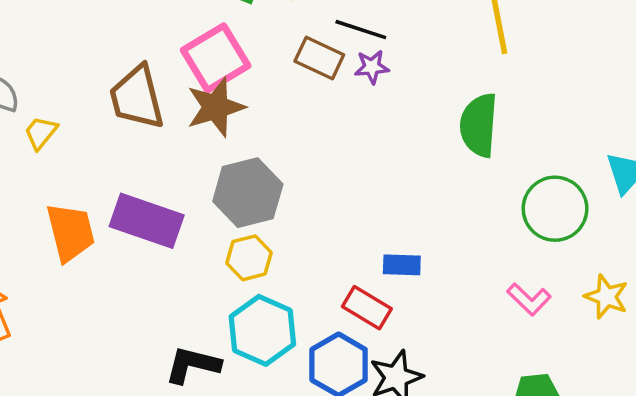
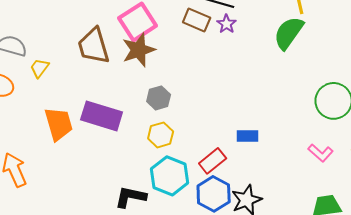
purple star: (372, 67) -> (227, 24), turned -30
green semicircle: (479, 125) -> (289, 33), moved, turned 33
gray hexagon: (248, 193) -> (159, 98), size x0.6
red rectangle: (367, 308) -> (213, 161), moved, turned -68

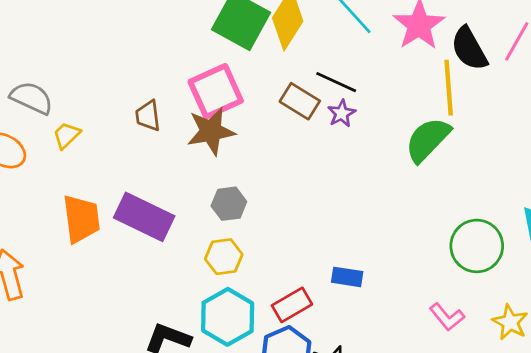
brown trapezoid: (94, 46) -> (148, 116), size x0.6

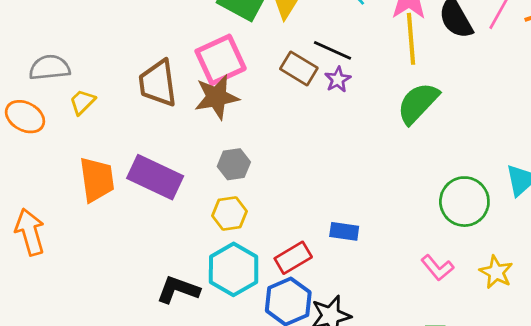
yellow line: (449, 88) -> (411, 39), moved
gray semicircle: (32, 98) -> (50, 68), turned -30
brown trapezoid: (148, 116) -> (158, 83), size x1.6

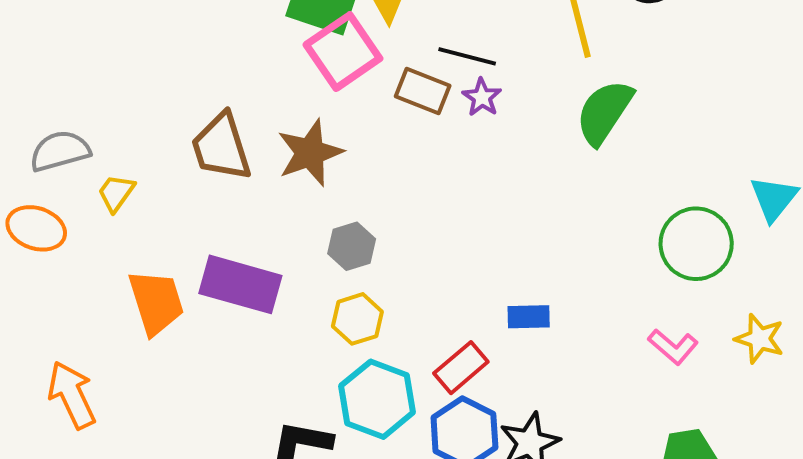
pink square: (221, 60) -> (343, 52), moved

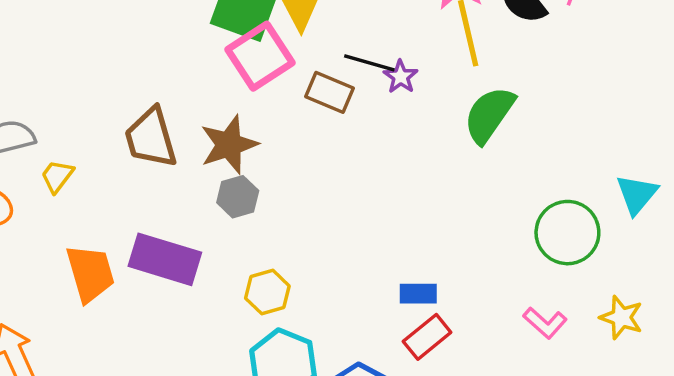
purple star: (482, 97) -> (401, 77), moved
gray hexagon: (352, 246) -> (238, 197), moved
red rectangle: (461, 368) -> (427, 337), moved

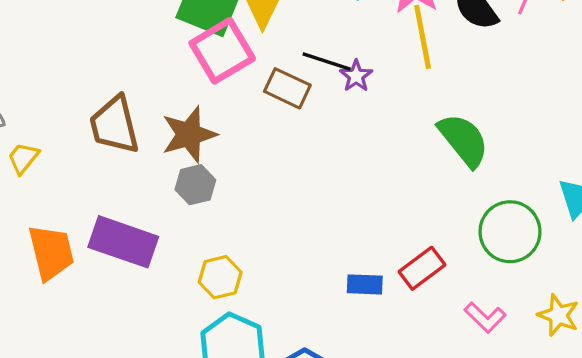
green semicircle: (489, 115) -> (464, 140), moved, turned 104
red rectangle: (427, 337) -> (422, 268), moved

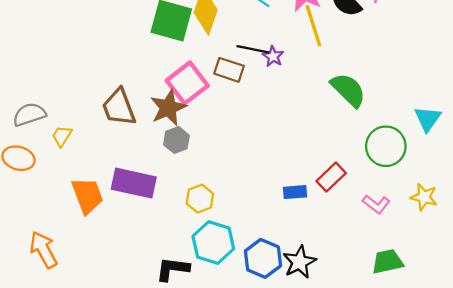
pink square: (222, 51) -> (187, 83), moved

